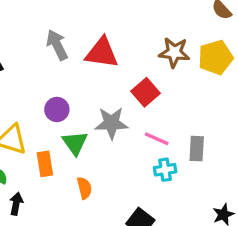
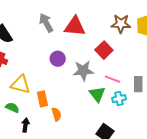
purple circle: (57, 109) -> (58, 59), moved
green triangle: (75, 143) -> (97, 94), moved
orange semicircle: (84, 188) -> (56, 114), moved

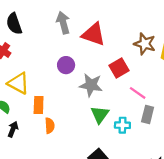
pink line: (113, 79) -> (138, 93), moved

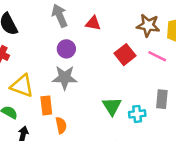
red triangle: (94, 34) -> (93, 23), size x0.6
purple circle: (66, 65) -> (66, 49), moved
gray star: (91, 85) -> (65, 78), moved
pink line: (138, 93) -> (157, 56), moved

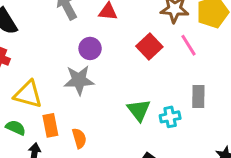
purple circle: (66, 49) -> (90, 48), moved
pink line: (157, 56) -> (189, 45), turned 36
orange rectangle: (46, 105) -> (50, 125), moved

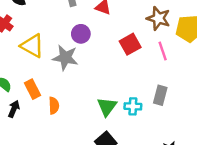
yellow triangle: (28, 94) -> (32, 46), moved
green triangle: (139, 110) -> (107, 107), moved
orange rectangle: (50, 125) -> (33, 89), turned -30

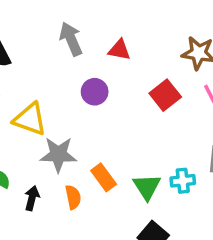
gray star: (65, 58) -> (58, 155), moved
orange rectangle: (33, 89) -> (104, 177), moved
black arrow: (14, 109) -> (32, 198), moved

